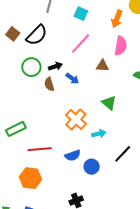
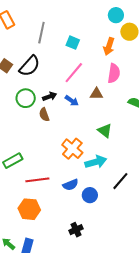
blue arrow: (72, 78) -> (72, 101), moved
cyan arrow: (99, 134) -> (96, 162), size x1.5

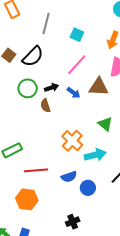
brown triangle: (97, 94) -> (99, 87), size x1.5

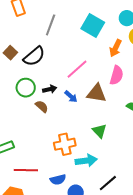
cyan square: (77, 35) -> (93, 25), moved, size x1.6
brown semicircle: (45, 106) -> (42, 106), turned 144
orange cross: (72, 141) -> (65, 144), turned 30

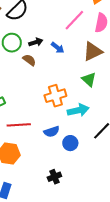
pink line: (77, 69) -> (74, 20), moved
brown triangle: (96, 93) -> (93, 52), moved, turned -30

